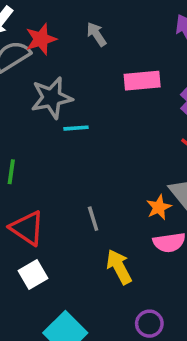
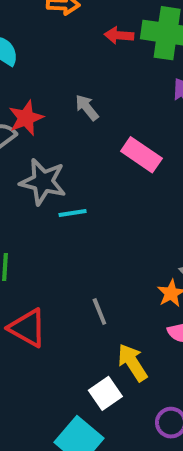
pink rectangle: (142, 81) -> (141, 155), turned 44
gray star: (52, 98) -> (43, 182), turned 30
white square: (33, 274) -> (105, 393), moved

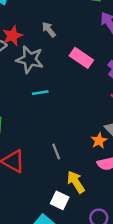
gray star: (43, 182) -> (30, 59), moved
white square: (105, 393) -> (60, 200), turned -30

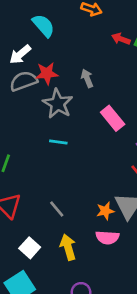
gray line: (56, 151) -> (57, 209), turned -35
white square: (60, 200) -> (30, 248), moved

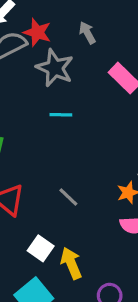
red star: (47, 73) -> (37, 32), turned 30
yellow arrow: (68, 247) -> (71, 263), moved

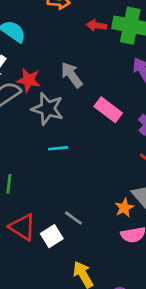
gray arrow: (87, 33) -> (72, 75), size x1.4
white square: (41, 248) -> (52, 236), moved, turned 30

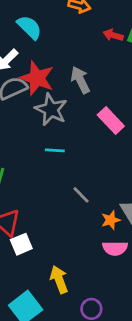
red star: (29, 80) -> (37, 78), size x1.4
gray line: (73, 218) -> (81, 195), moved
white square: (52, 236) -> (21, 244), moved

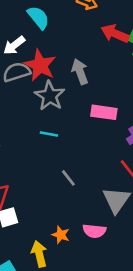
red arrow: (113, 35) -> (115, 34), size x1.5
pink rectangle: (111, 121) -> (104, 112), turned -45
orange star: (111, 220) -> (61, 235), moved, turned 30

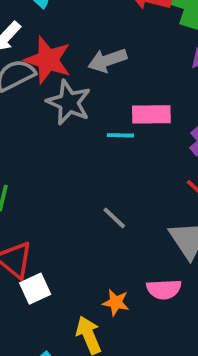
gray arrow: (80, 72) -> (107, 60), turned -80
cyan line: (49, 134) -> (120, 135), moved

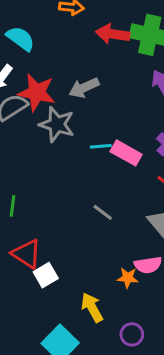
pink rectangle: (151, 114) -> (126, 153), moved, turned 36
orange star: (116, 302) -> (128, 278), moved

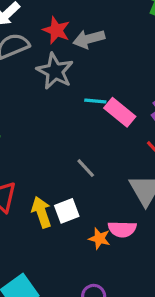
red star: (37, 92) -> (56, 30), moved, size x0.7
white square: (46, 275) -> (67, 211), moved
yellow arrow: (92, 308) -> (41, 212), moved

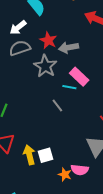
pink rectangle: (120, 112) -> (79, 77), moved
gray line: (86, 168) -> (57, 106), moved

